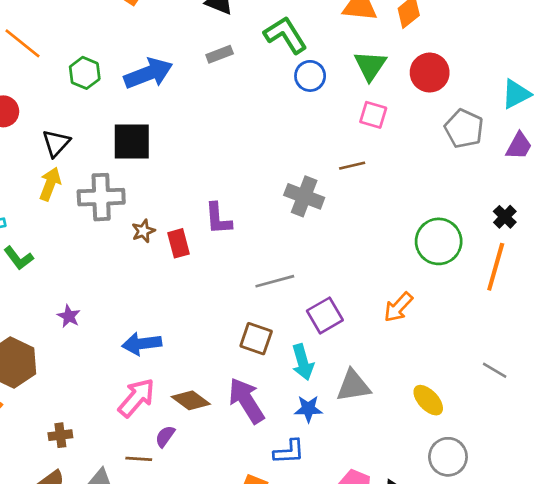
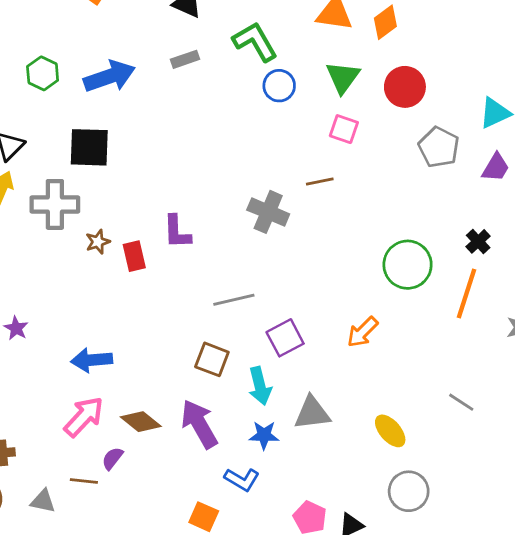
blue L-shape: (289, 452) -> (242, 479), turned 32

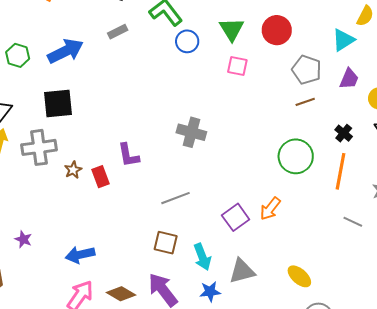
brown line: (320, 181) -> (305, 102), moved
purple square: (285, 338) -> (236, 217), moved
gray line: (461, 402) -> (353, 222), moved

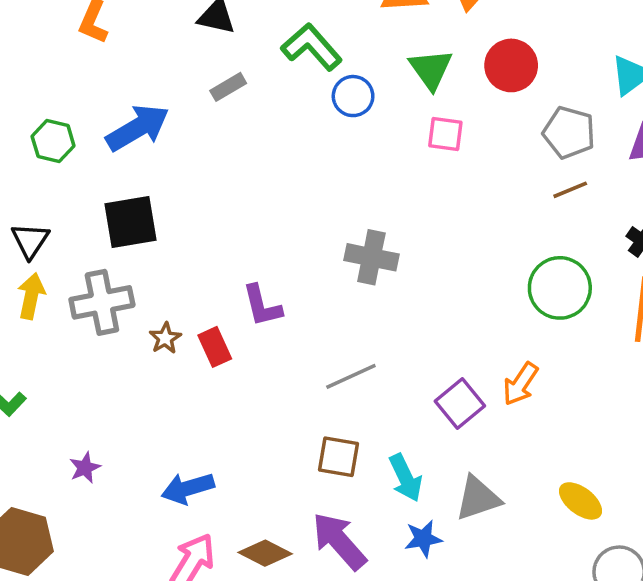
purple star: (23, 239) -> (85, 468), turned 30

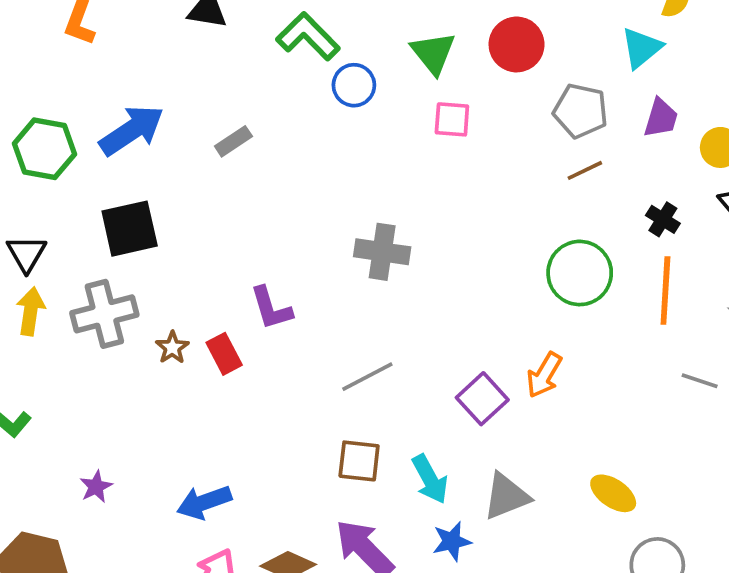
gray rectangle: (228, 87) -> (233, 141), moved
green hexagon: (53, 141) -> (44, 149), size x1.4

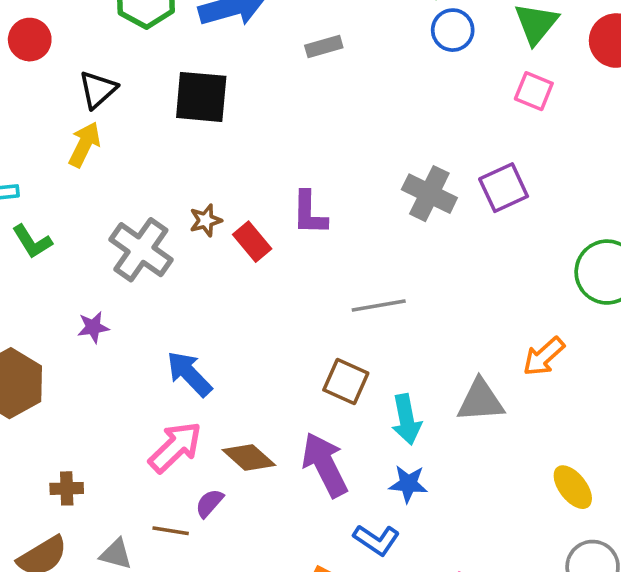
gray cross: (104, 314) -> (141, 250), moved, turned 32
red rectangle: (224, 354) -> (252, 242), turned -30
purple square: (482, 399) -> (504, 188), moved
gray triangle: (506, 496) -> (481, 401), moved
blue arrow: (204, 502) -> (189, 374), turned 48

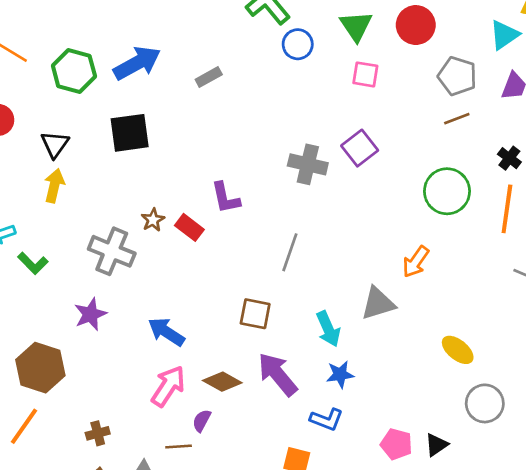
gray line: (379, 306) -> (290, 252), turned -48
purple star: (93, 327) -> (90, 314), size x1.4
brown square: (346, 381) -> (255, 314), moved

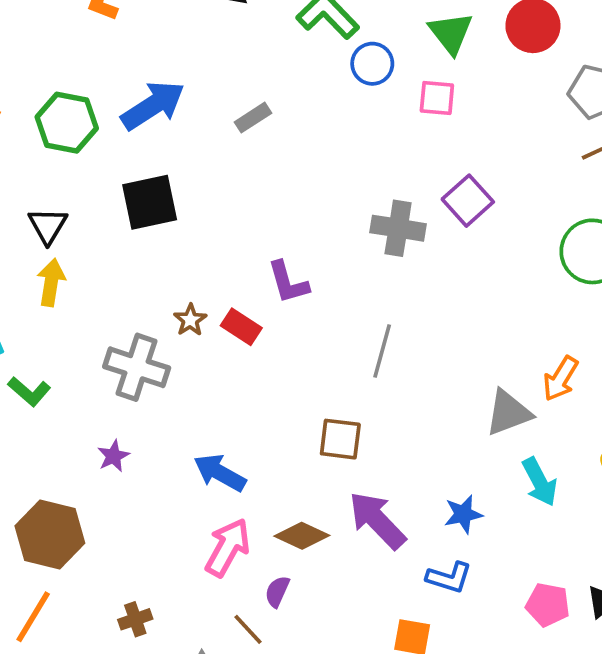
pink square: (365, 74) -> (437, 98), moved
orange arrow: (416, 262) -> (560, 379), moved
purple star: (90, 314) -> (113, 456), size x0.7
cyan arrow: (328, 329) -> (540, 482), moved
brown line: (179, 446) -> (248, 629), turned 55

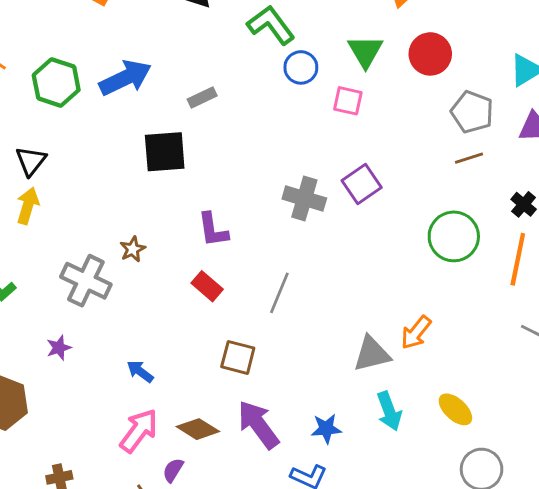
black square: (150, 202) -> (165, 152), moved
red rectangle: (241, 327) -> (207, 286), moved
blue arrow: (220, 473) -> (140, 372), size x0.7

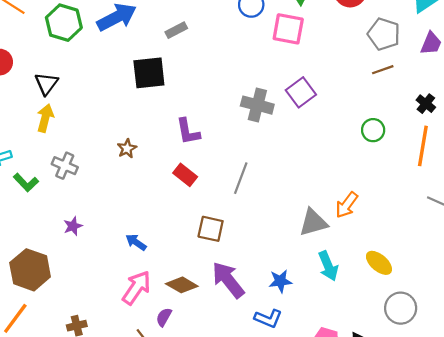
pink square: (348, 101) -> (288, 29), size x1.4
green circle: (454, 236) -> (373, 130), size x0.6
gray cross: (86, 281) -> (65, 166), moved, size x0.7

